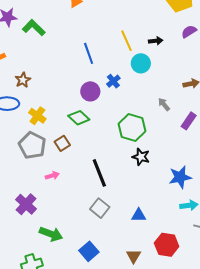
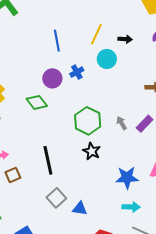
yellow line: (126, 41) -> (96, 34), turned 40
gray arrow: (164, 104) -> (122, 123), moved
brown square: (62, 143) -> (13, 175), moved
gray square: (100, 208) -> (56, 198), moved

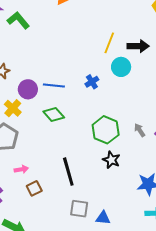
black arrow: (125, 39) -> (138, 46), size x1.5
blue line: (57, 41) -> (54, 85), moved, turned -70
purple circle: (52, 78) -> (28, 89), moved
gray square: (56, 198) -> (79, 209), turned -36

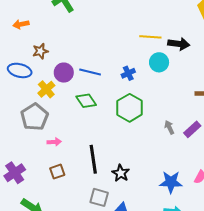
yellow line: (109, 43) -> (150, 37), turned 65
green hexagon: (106, 130) -> (130, 108), moved
black star: (111, 160) -> (121, 173), moved
pink arrow: (21, 169) -> (54, 142), moved

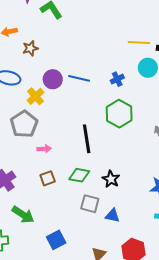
brown star: (40, 51) -> (30, 48), moved
green diamond: (86, 101) -> (79, 175), moved, turned -45
black line: (93, 159) -> (87, 139), moved

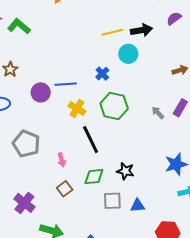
yellow cross: (36, 96) -> (77, 108), moved
pink arrow: (44, 149) -> (62, 160), moved, turned 96

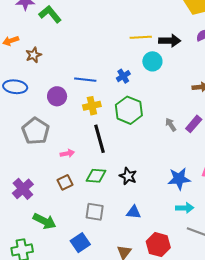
purple circle: (41, 92) -> (57, 96), moved
yellow cross: (77, 108) -> (92, 106), turned 36
pink arrow: (62, 160) -> (67, 153), turned -96
gray square: (112, 201) -> (95, 212), moved

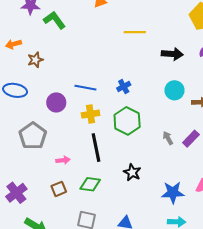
yellow line: (141, 37) -> (135, 32), moved
cyan circle: (152, 61) -> (174, 90), moved
black star: (128, 176) -> (132, 172), moved

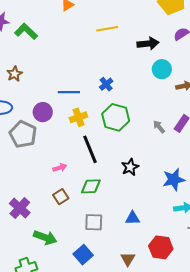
cyan circle: (174, 90) -> (162, 69), moved
gray pentagon: (33, 136) -> (23, 134), moved
black star: (132, 172) -> (130, 167), turned 30

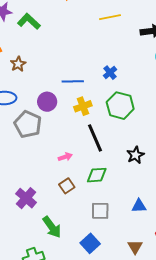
green arrow: (45, 238) -> (52, 227), turned 35

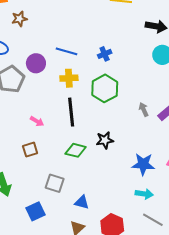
pink arrow: (65, 157) -> (37, 121), turned 32
green diamond: (97, 175) -> (76, 150), moved
blue triangle: (139, 206) -> (82, 202), moved

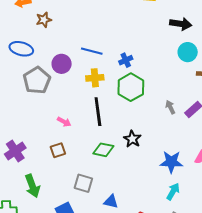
blue cross: (105, 54) -> (126, 60), moved
black star: (105, 140) -> (132, 139), turned -30
cyan arrow: (144, 194) -> (173, 191), turned -66

